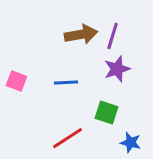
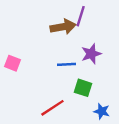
purple line: (113, 36) -> (81, 16), moved
blue line: (66, 83) -> (67, 64), moved

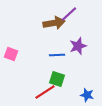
purple line: (81, 16) -> (69, 14), turned 30
green square: (83, 88) -> (57, 79), moved

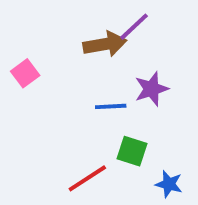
pink square: (11, 54) -> (25, 73), moved, turned 32
green square: (57, 79) -> (132, 151), moved

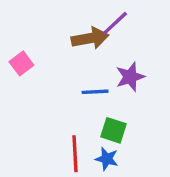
red line: (87, 178) -> (75, 154), turned -60
blue star: (169, 184) -> (107, 159), moved

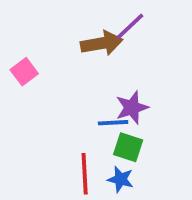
purple star: (130, 77) -> (132, 108), moved
blue line: (95, 92) -> (113, 123), moved

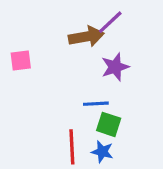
pink square: (24, 72) -> (21, 61), turned 30
purple star: (132, 108) -> (115, 67), moved

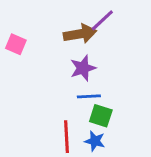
pink square: (21, 61) -> (16, 44), moved, turned 30
purple star: (115, 67) -> (83, 68), moved

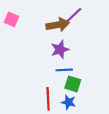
pink square: (16, 44) -> (11, 19), moved

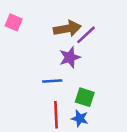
purple line: (74, 15) -> (86, 35), moved
blue line: (64, 70) -> (52, 81), moved

